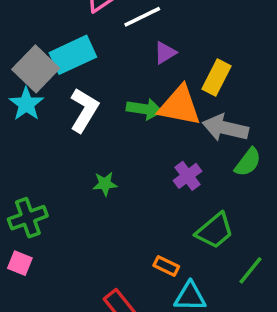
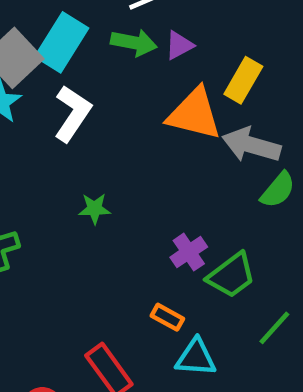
cyan rectangle: (73, 55) -> (62, 42), turned -36
green arrow: (144, 109) -> (134, 43), moved
purple cross: (187, 176) -> (189, 252), moved

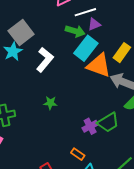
cyan rectangle: (62, 42) -> (86, 48), moved
purple triangle: (179, 45) -> (94, 24), moved
green trapezoid: (231, 275) -> (108, 122), moved

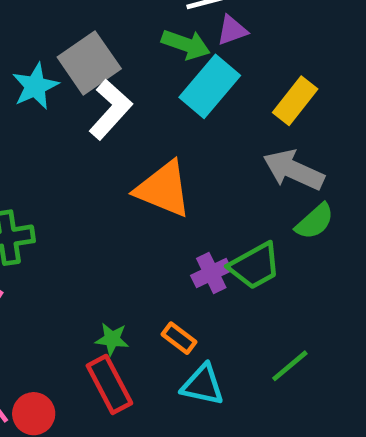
gray square: (21, 33) -> (89, 63), moved
orange triangle: (99, 65) -> (163, 189), moved
green star: (50, 103) -> (112, 339), moved

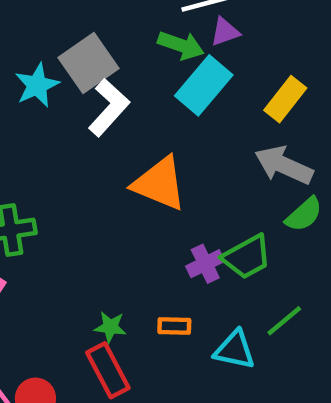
orange rectangle: (179, 338) -> (174, 326), turned -36
green line: (290, 366) -> (284, 321), moved
cyan triangle: (203, 385) -> (235, 350), moved

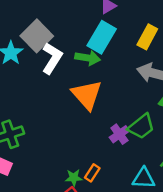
green arrow: (181, 45) -> (88, 58), moved
orange triangle: (159, 183) -> (87, 95), turned 36
orange rectangle: (174, 326) -> (92, 173), moved, turned -48

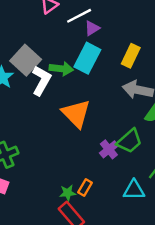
green arrow: (88, 58) -> (61, 69), moved

